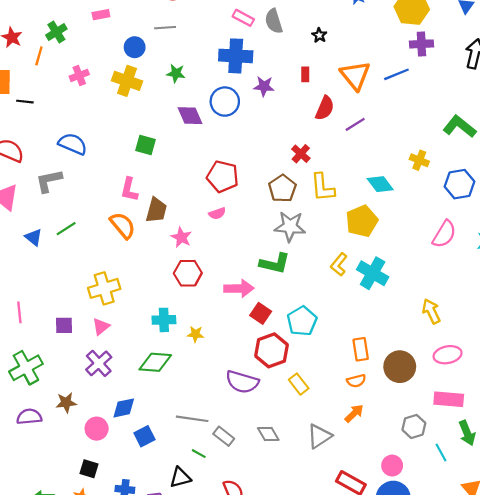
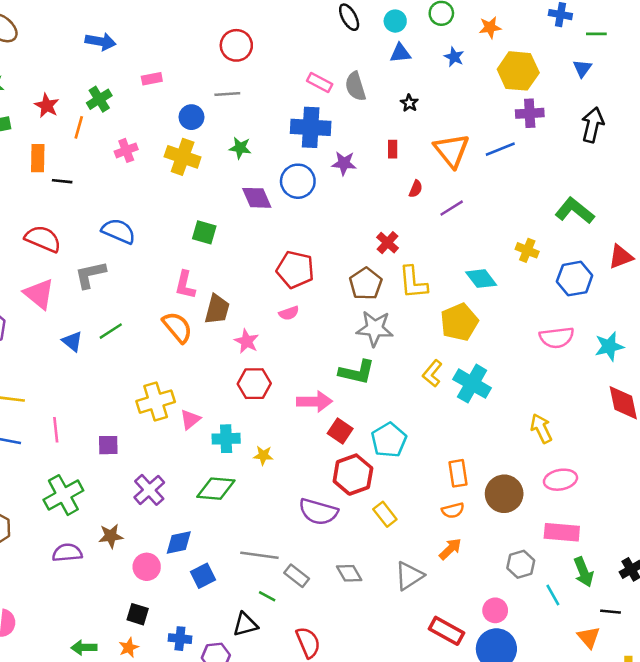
red semicircle: (325, 108) -> (416, 189), size x0.6
pink semicircle: (444, 234) -> (557, 337), turned 52
pink triangle: (101, 326) -> (190, 419), moved

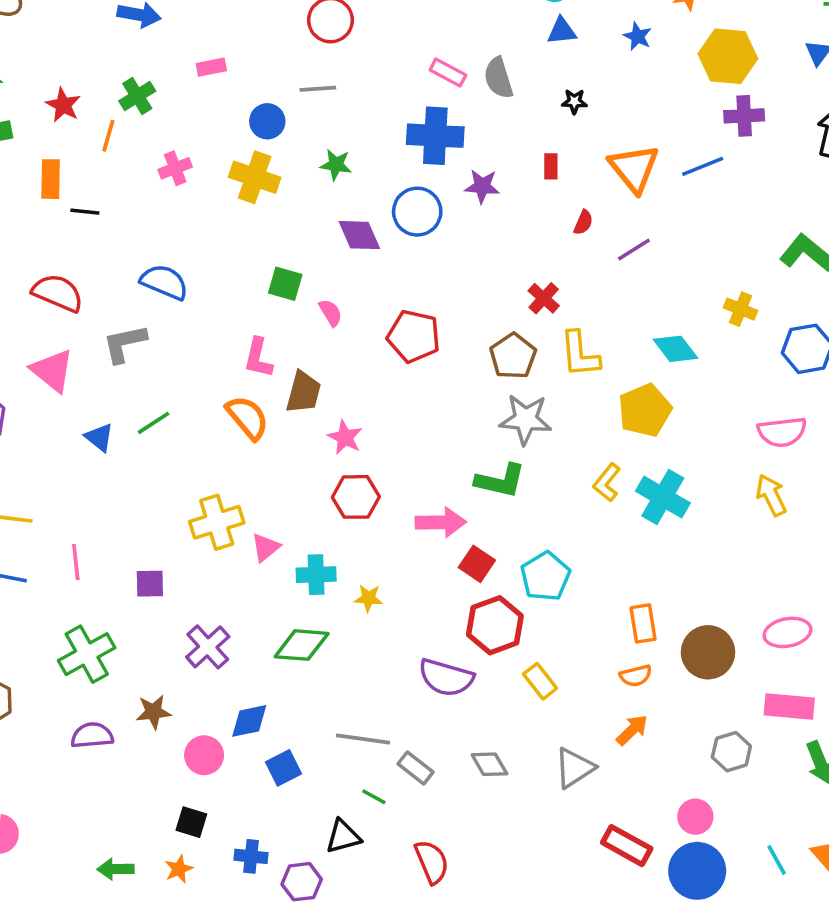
black star: (409, 103) -> (574, 101), turned -30
pink semicircle: (289, 313) -> (331, 313), moved, turned -102
yellow arrow: (541, 428) -> (771, 495), moved
cyan line: (553, 595) -> (777, 860), moved

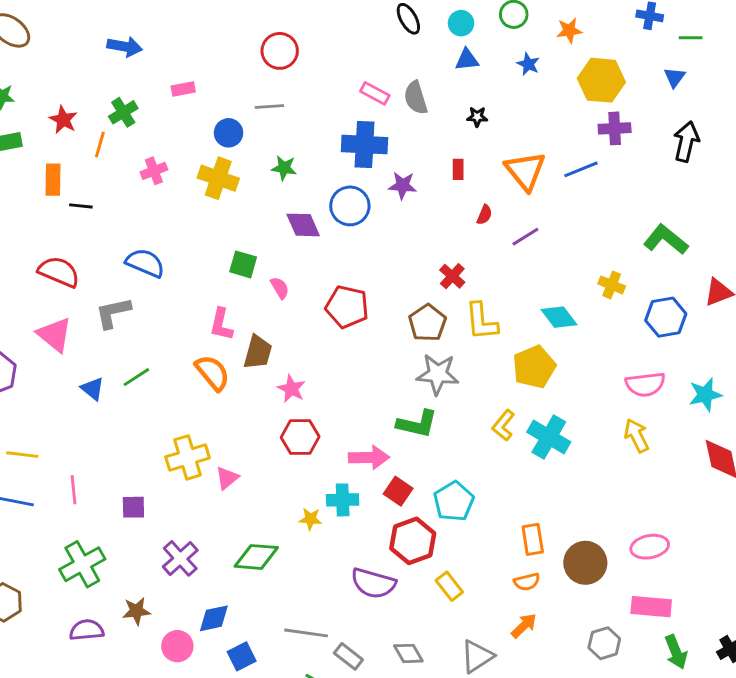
cyan cross: (316, 575) -> (343, 500), moved

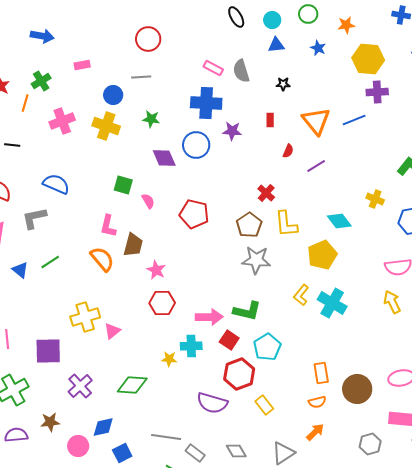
pink cross: (154, 171) -> (62, 121), size x1.4
green L-shape: (417, 424) -> (247, 311), moved
purple square: (133, 507) -> (48, 351), size x1.6

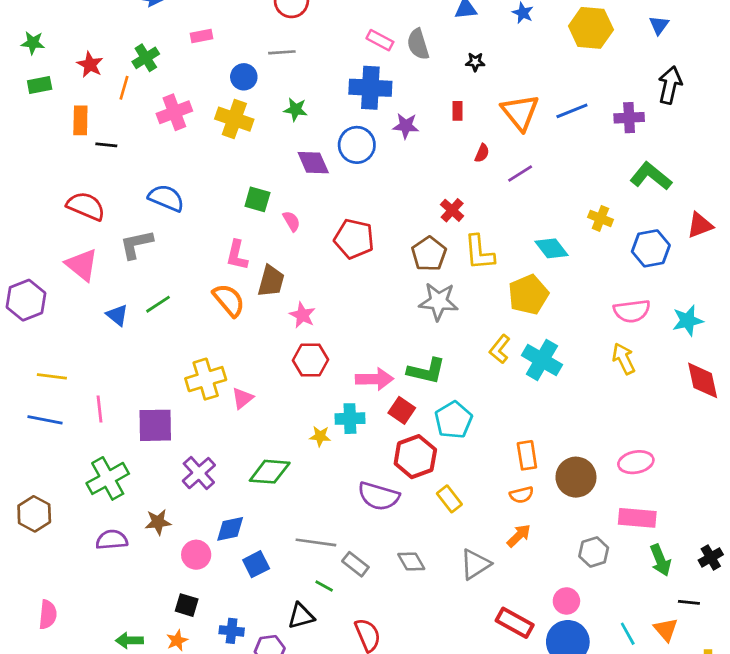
purple cross: (377, 92) -> (629, 118), moved

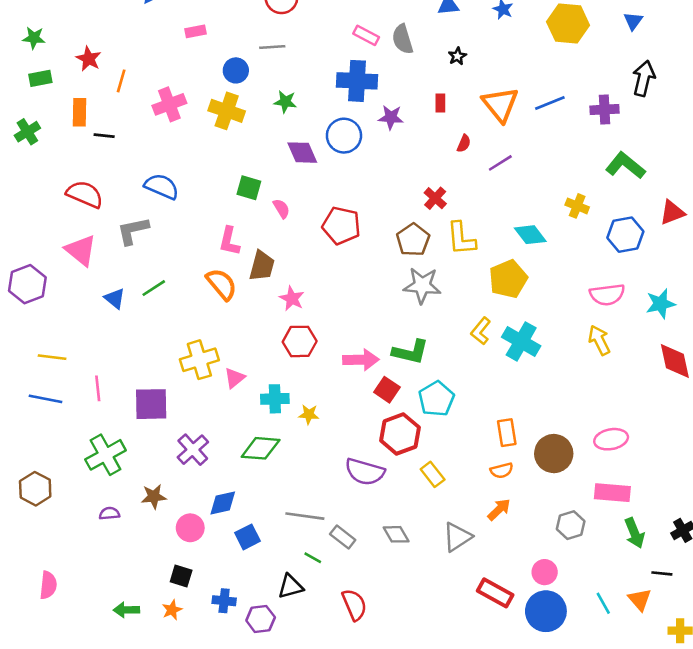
green cross: (146, 58) -> (27, 132), moved
black star: (475, 62) -> (457, 56), turned -30
cyan cross: (350, 419) -> (275, 399), moved
purple semicircle: (112, 540) -> (109, 513), size x0.7

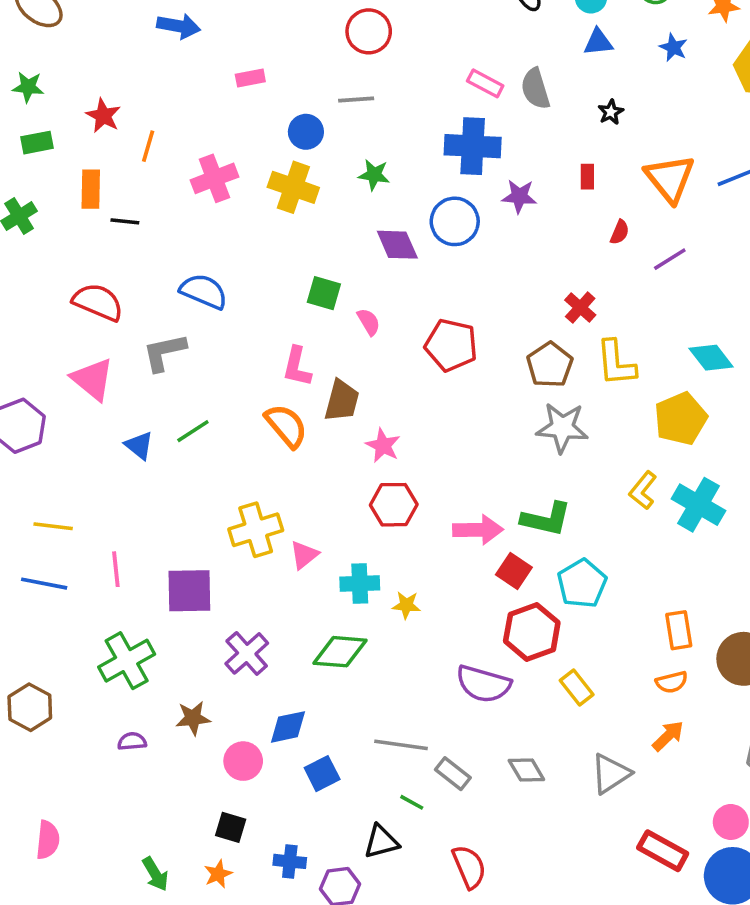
green arrow: (126, 610) -> (155, 874), turned -120

